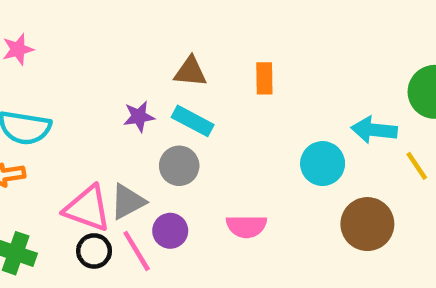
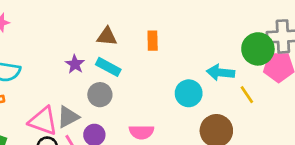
purple star: (139, 117) -> (75, 64), turned -30

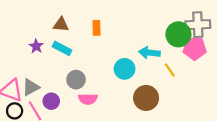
gray circle: (100, 95) -> (76, 80), moved

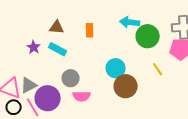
green circle: (178, 34) -> (148, 36), moved
cyan arrow: (149, 53) -> (130, 22), moved
brown circle: (146, 98) -> (126, 86), moved
purple circle: (51, 101) -> (48, 98), size x1.6

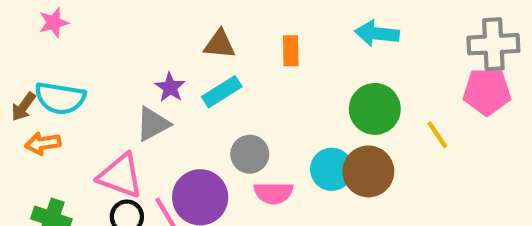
green circle: (148, 36) -> (375, 109), moved
cyan rectangle: (58, 49) -> (222, 92), turned -60
cyan circle: (116, 68) -> (332, 169), moved
gray triangle: (29, 85) -> (153, 124), moved

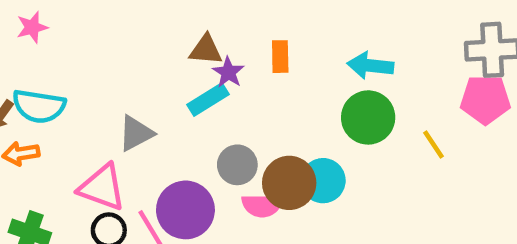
cyan arrow: (377, 33) -> (370, 66), moved
purple star: (170, 87) -> (228, 72), moved
brown circle: (368, 171) -> (289, 183), moved

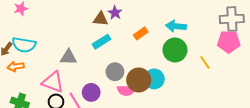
orange rectangle: (280, 57) -> (141, 33), moved, turned 56
purple star: (228, 72) -> (115, 13), moved
gray triangle: (136, 133) -> (68, 57), turned 30
purple circle: (185, 210) -> (91, 92), size x0.7

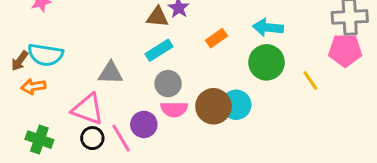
gray circle: (115, 72) -> (168, 84), moved
pink semicircle: (126, 90) -> (174, 109), moved

